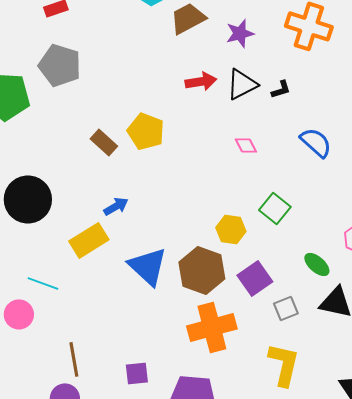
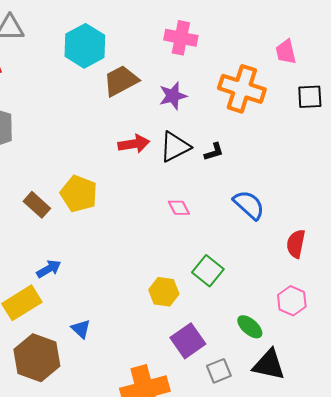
blue triangle: (148, 266) -> (81, 329), size x0.5
brown hexagon: (202, 270) -> (37, 358), moved

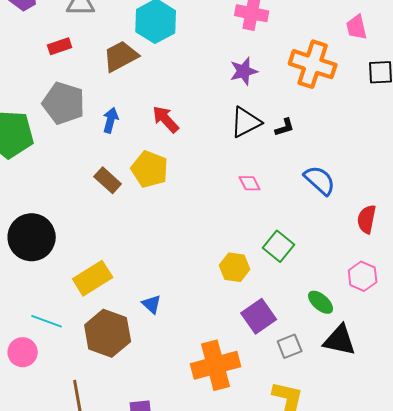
brown trapezoid: (121, 81) -> (121, 56), moved
red arrow: (134, 144) -> (166, 119), moved, turned -124
blue arrow: (49, 269) -> (111, 120), moved, turned -45

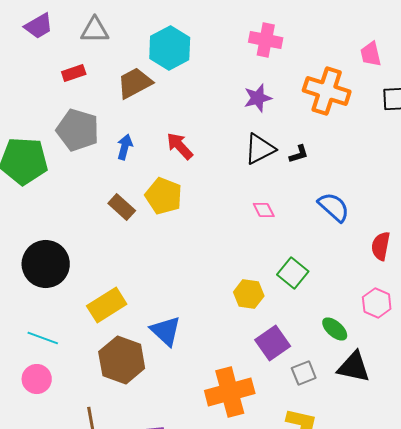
blue triangle: (152, 304) -> (166, 331), size x1.6
cyan line: (47, 321) -> (43, 338), moved

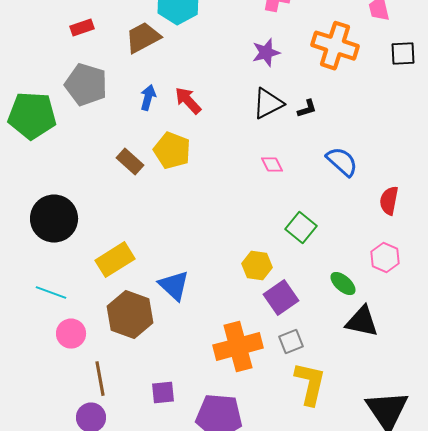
blue arrow: (125, 147) -> (148, 98), moved
yellow hexagon: (249, 294) -> (257, 266), moved
gray square: (304, 373) -> (291, 342), moved
pink circle: (37, 379) -> (71, 334), moved

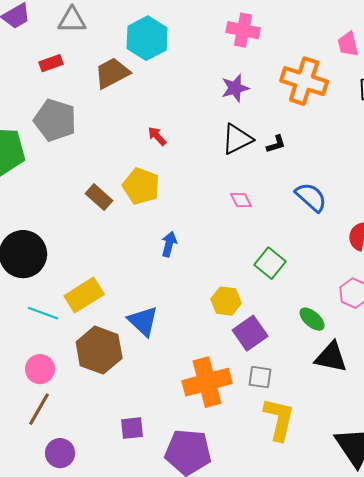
blue arrow: (148, 98) -> (169, 244), moved
red arrow: (188, 101) -> (157, 136), size x0.7
cyan line: (51, 293) -> (43, 313), moved
gray square: (291, 342) -> (260, 377), turned 30
brown line: (100, 379) -> (39, 409), moved, turned 40

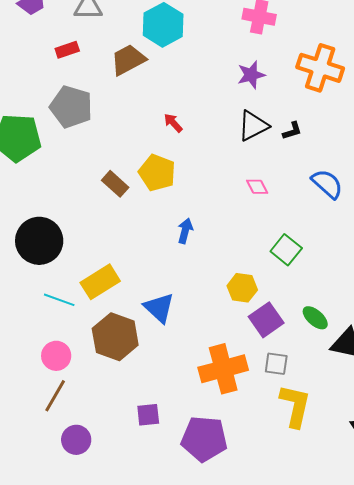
green ellipse: (312, 319) -> (315, 318), moved

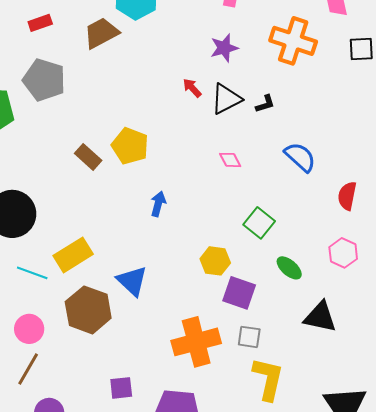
red arrow: (173, 123) -> (192, 88), moved
green ellipse: (315, 318) -> (289, 268), moved
purple square: (266, 320) -> (239, 293), turned -36

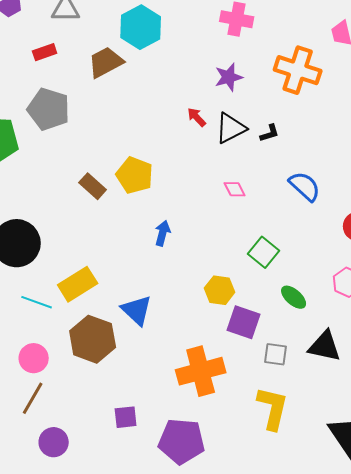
gray square: (249, 337) -> (276, 354), moved

